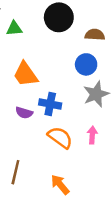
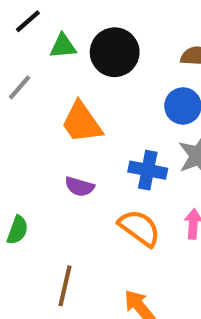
black circle: (59, 17) -> (115, 52), moved
blue cross: (50, 104) -> (148, 170), moved

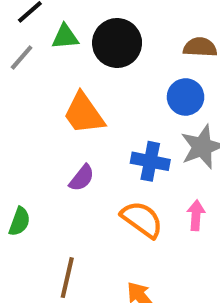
gray line: (20, 87) -> (22, 58), moved
purple semicircle: (80, 187) -> (82, 178), turned -68

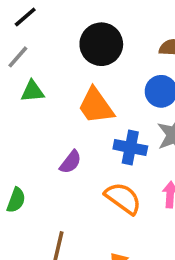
green triangle: (65, 37) -> (32, 91), moved
orange trapezoid: (84, 114) -> (96, 106), moved

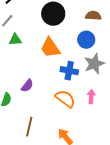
purple semicircle: (70, 162) -> (27, 86), moved

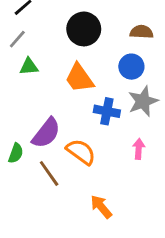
purple semicircle: (27, 86) -> (46, 133), size x1.6
orange semicircle: (65, 99) -> (81, 152), moved
brown line: (29, 127) -> (49, 173), moved, turned -48

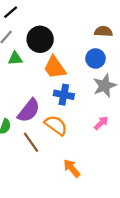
black circle: (84, 29) -> (40, 39), moved
blue cross: (107, 111) -> (64, 95), moved
pink arrow: (139, 149) -> (101, 123), turned 42

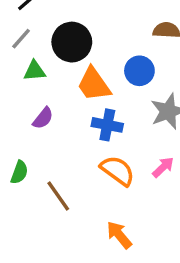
blue circle: (95, 59) -> (139, 71), moved
purple semicircle: (29, 111) -> (43, 118), moved, size x0.6
orange semicircle: (56, 125) -> (117, 171), moved

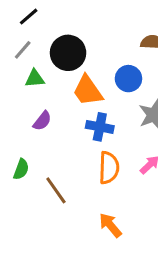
orange semicircle: (117, 171) -> (109, 168), turned 56

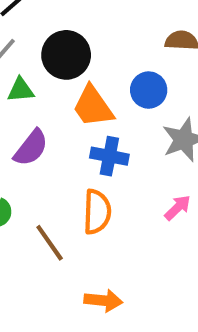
purple semicircle: (42, 121) -> (31, 148), size x1.4
orange semicircle: (109, 168) -> (97, 212), moved
orange arrow: (110, 225) -> (103, 301), moved, turned 136

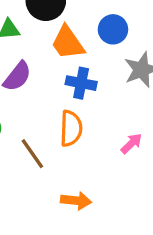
pink arrow: (178, 208) -> (131, 144), moved

